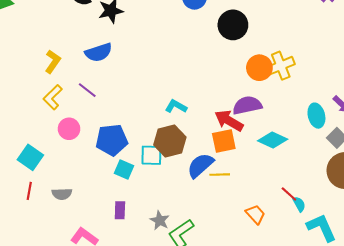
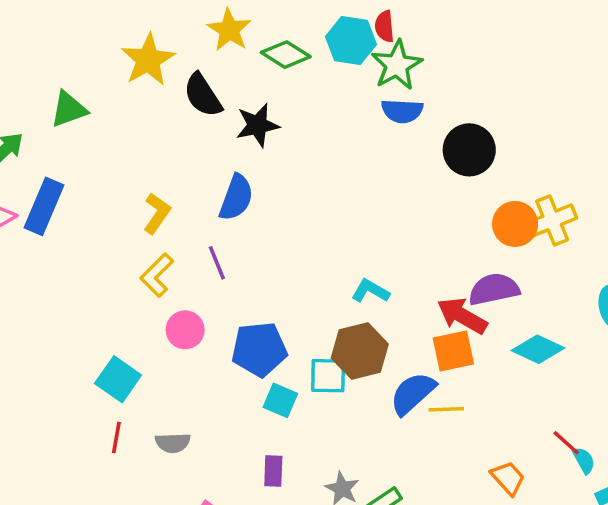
blue semicircle: (99, 52) -> (236, 198), turned -52
purple line: (87, 90) -> (217, 263), turned 30

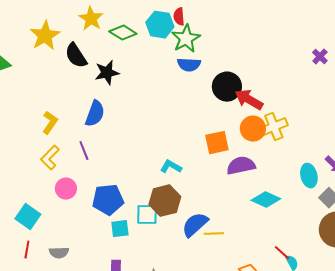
red arrow: (462, 316) -> (249, 100), moved
orange square: (453, 351) -> (217, 143), moved
cyan square: (280, 400) -> (120, 229), turned -30

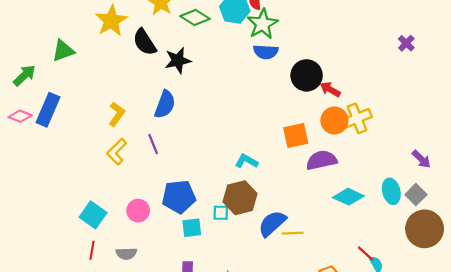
red arrow: (249, 100) -> (330, 89), size x0.7
cyan ellipse: (309, 176) -> (391, 191), moved
pink circle: (66, 189) -> (138, 211), moved
cyan square: (147, 215) -> (221, 213), size x0.7

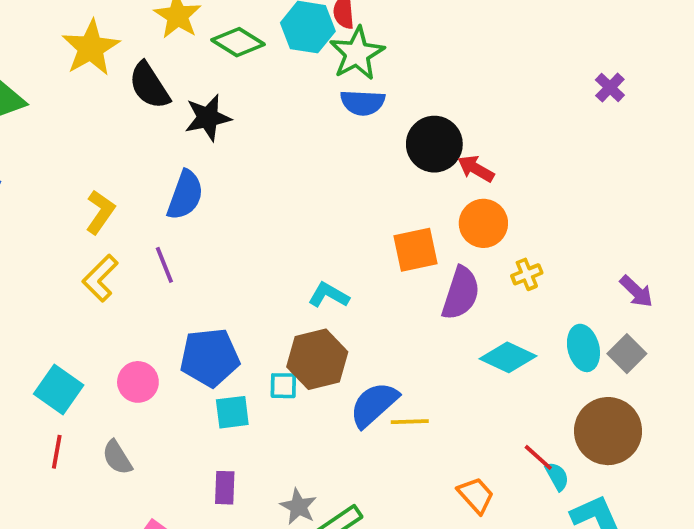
yellow cross: (357, 118) -> (527, 274), moved, size x0.6
purple semicircle: (322, 160) -> (461, 293), turned 120
brown circle: (425, 229) -> (608, 431), moved
gray semicircle: (126, 254) -> (117, 457), turned 60

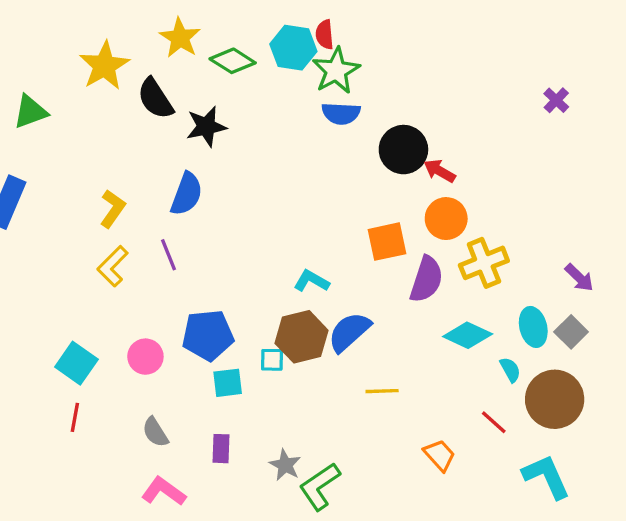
yellow cross: (527, 274) -> (484, 263), size x1.8
blue semicircle: (374, 405) -> (349, 332), moved
gray semicircle: (117, 457) -> (155, 432), moved
cyan semicircle: (557, 476) -> (510, 370), moved

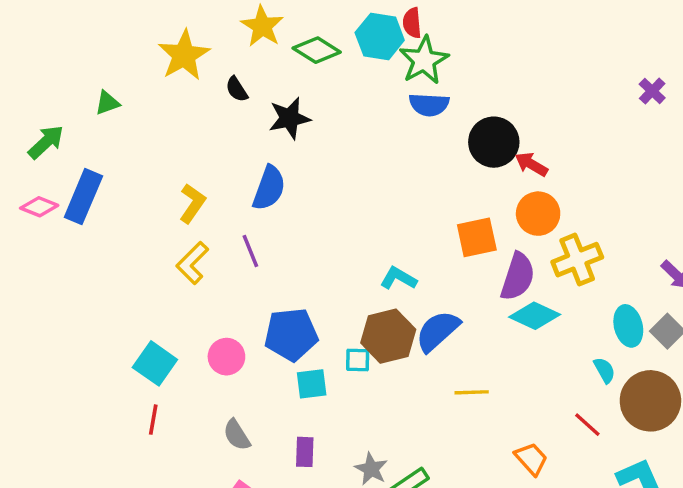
black semicircle: (155, 99) -> (237, 89), size x0.6
green triangle: (30, 112) -> (107, 103), size x0.7
cyan diamond: (468, 335) -> (535, 316), moved

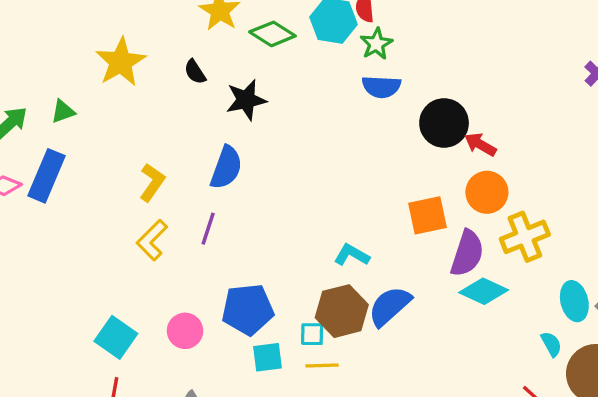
yellow star: (184, 55) -> (121, 62), moved
green star: (424, 60) -> (376, 44), size x0.7
green triangle: (107, 103) -> (63, 111), moved
purple line: (250, 251) -> (208, 229), turned 40
yellow line: (472, 392) -> (322, 365), moved

